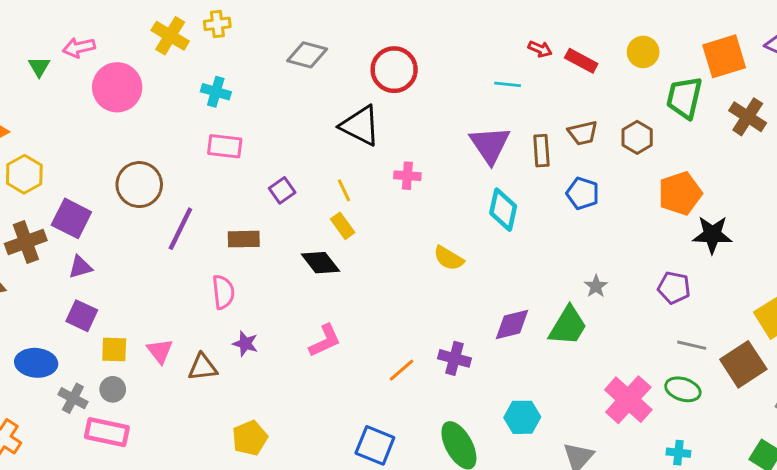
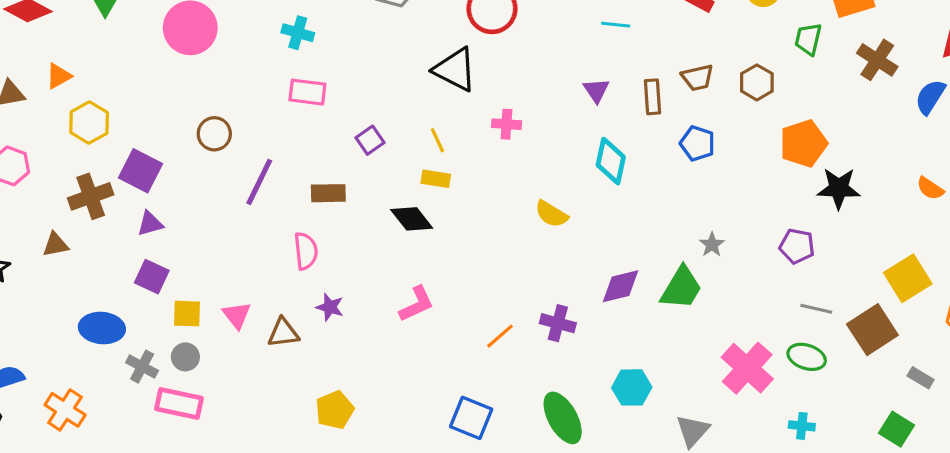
green trapezoid: (684, 98) -> (808, 39), size x0.7
purple triangle: (490, 145) -> (596, 90), size x0.6
brown circle: (139, 185) -> (214, 134), size x0.7
yellow rectangle: (343, 226) -> (436, 179), turned -45

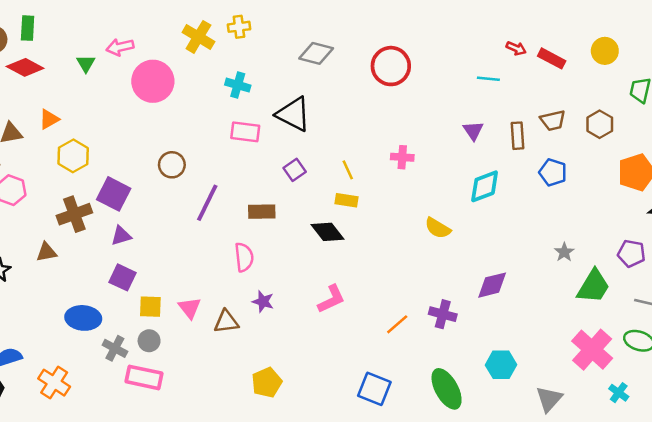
black triangle: (455, 70) -> (293, 114), moved
cyan diamond: (611, 161) -> (485, 186), turned 57
green trapezoid: (681, 288) -> (593, 286), moved
cyan cross: (802, 426) -> (619, 393), moved, turned 30

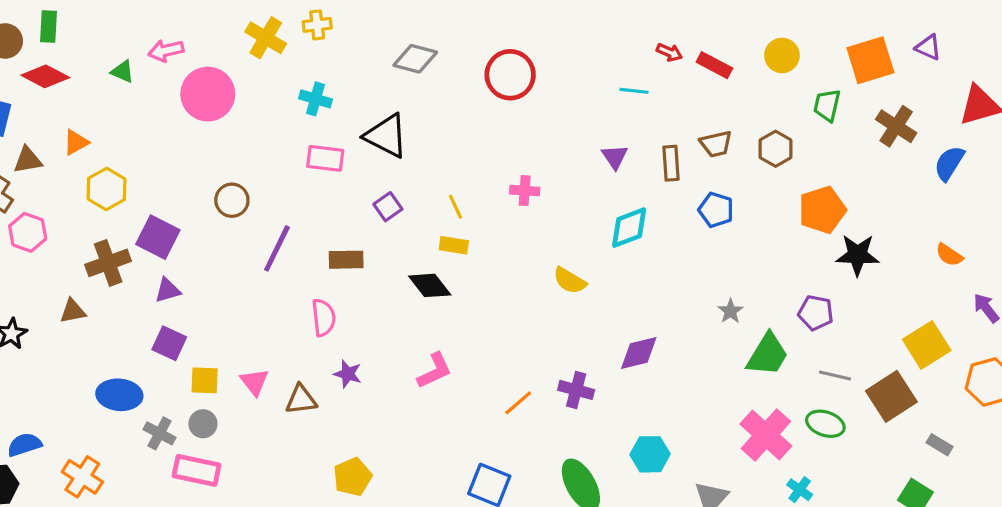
green triangle: (86, 64) -> (123, 72), turned -36

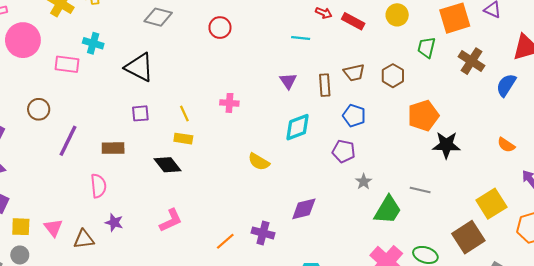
red circle: (510, 75) -> (220, 28), size x0.7
pink rectangle: (325, 158) -> (67, 64), moved
purple square: (388, 207) -> (140, 113), turned 30
purple pentagon: (816, 313) -> (344, 151), moved
gray line: (835, 376) -> (420, 190), moved

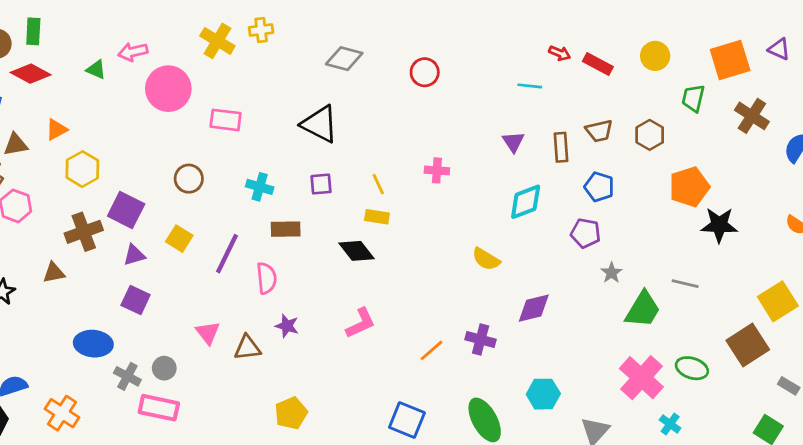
cyan cross: (93, 43) -> (260, 187), moved
purple line: (68, 141) -> (227, 254), moved
yellow semicircle: (259, 162) -> (486, 259), moved
yellow square: (21, 227) -> (179, 239), moved, turned 30

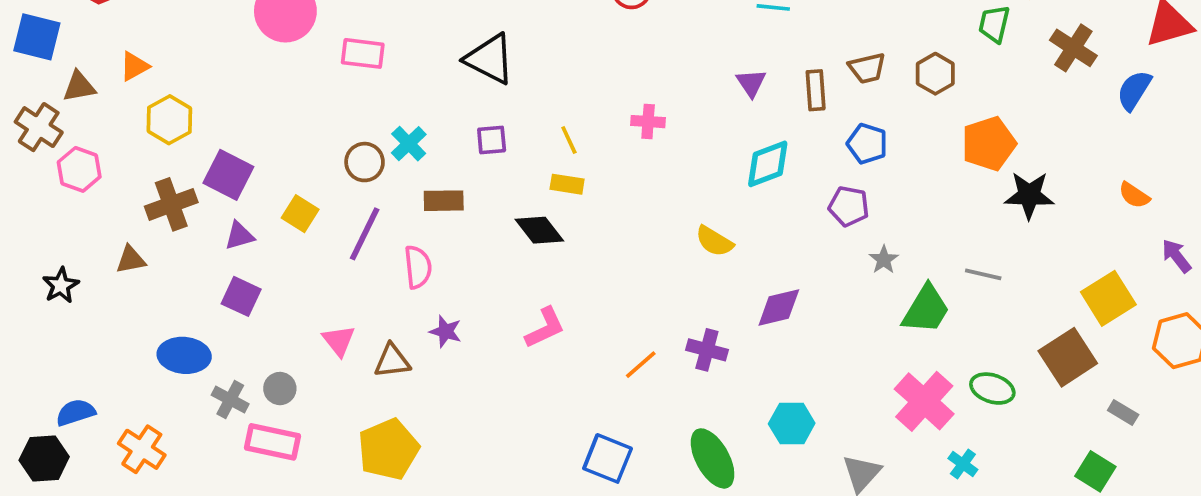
brown circle: (189, 179) -> (365, 162), moved
cyan cross: (260, 187) -> (409, 144), turned 30
yellow pentagon: (291, 413) -> (388, 449), moved, size x1.4

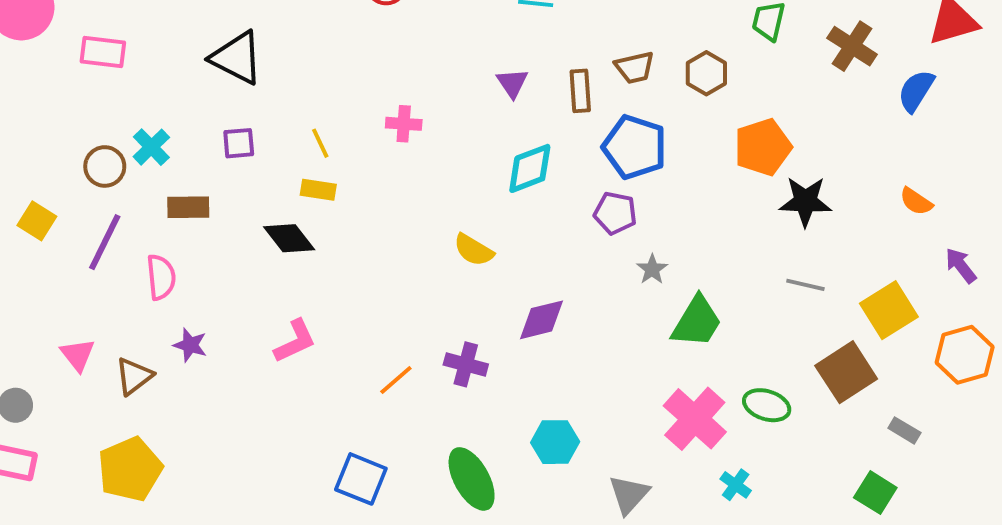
blue pentagon: (867, 144) -> (635, 147), size x1.5
gray line: (983, 274) -> (805, 285), moved
brown triangle: (392, 361) -> (134, 376), turned -30

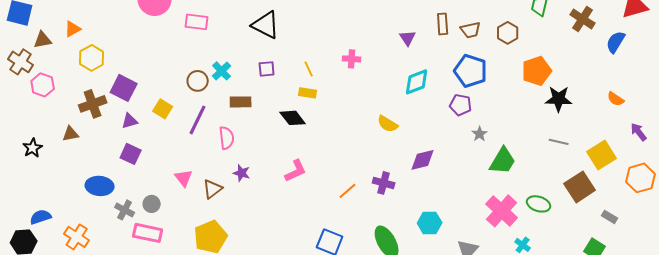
brown rectangle: (580, 91) -> (443, 24), moved

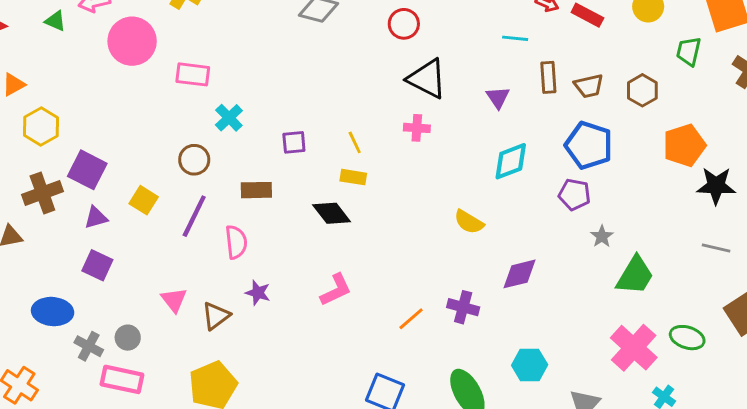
black triangle: (266, 25) -> (427, 79), moved
cyan cross: (222, 71) -> (229, 118), moved

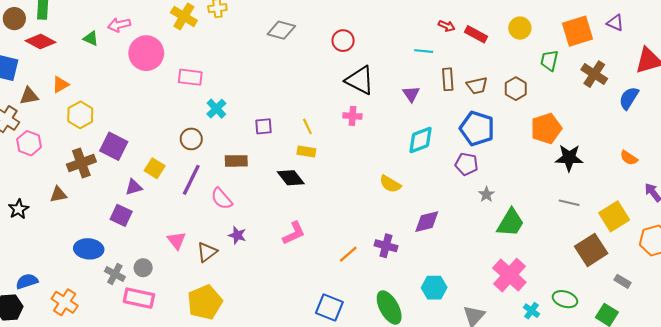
purple triangle: (96, 218) -> (134, 187), moved
pink semicircle: (236, 242) -> (222, 199), turned 145
green ellipse: (687, 338) -> (565, 299), moved

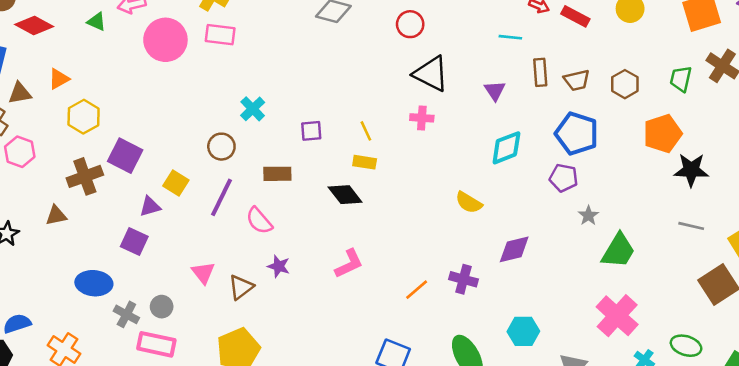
green trapezoid: (549, 60) -> (681, 79), moved
pink rectangle: (190, 77) -> (220, 35), moved

